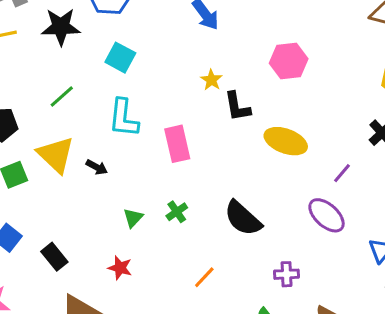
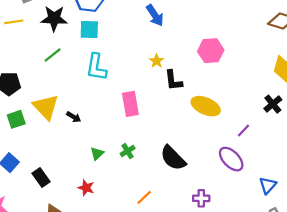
cyan square: (120, 58) -> (89, 30), moved, turned -30
green line: (62, 96) -> (53, 55), moved
cyan L-shape: (124, 118) -> (96, 67), moved

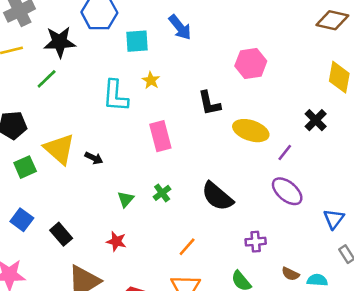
cyan square: (89, 30) -> (137, 41), moved
green line: (53, 55) -> (47, 79), moved
yellow star: (156, 61) -> (151, 80), moved
black cross: (273, 104) -> (316, 120), moved
purple line: (243, 130) -> (285, 153), moved

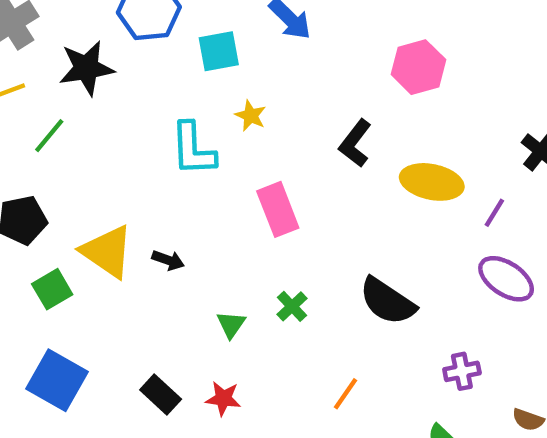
green line: (47, 79) -> (49, 136), moved
black L-shape: (209, 103) -> (355, 143), turned 56
blue square: (22, 220) -> (57, 380), size x1.5
black rectangle: (61, 234) -> (161, 395), moved

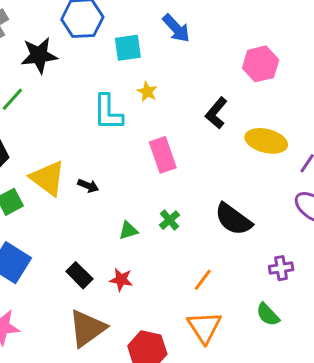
green triangle: (231, 324) -> (128, 230), turned 36

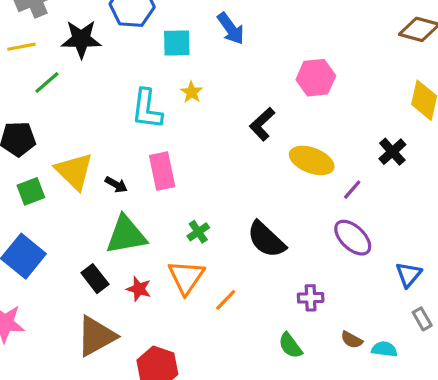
pink rectangle: (163, 155) -> (162, 171), moved
green triangle: (128, 230) -> (126, 235), moved, size x2.0
orange triangle: (204, 327) -> (186, 277), moved

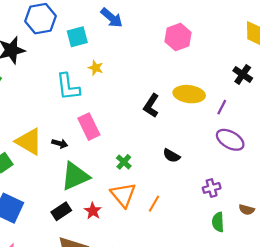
black L-shape: (262, 124) -> (151, 106), moved
black semicircle: (266, 240) -> (171, 156), size x0.6
black rectangle: (95, 279) -> (61, 211), turned -72
red star: (139, 289) -> (93, 211), turned 30
green semicircle: (290, 346) -> (218, 222), moved, turned 48

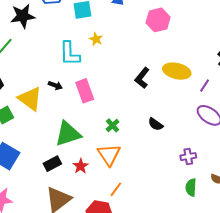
pink hexagon: (178, 37) -> (158, 20), moved
black arrow: (60, 144) -> (55, 85), moved
orange line: (154, 204) -> (116, 189), moved

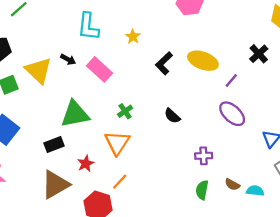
yellow star: (96, 39) -> (133, 37), moved
pink rectangle: (85, 91) -> (99, 69), turned -35
red star: (81, 166) -> (86, 164), moved

